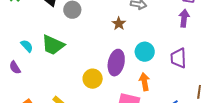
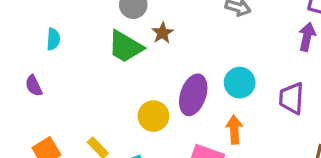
brown star: (119, 24) -> (163, 33), moved
green trapezoid: (53, 45) -> (125, 47), moved
cyan semicircle: (27, 46) -> (53, 39), moved, turned 40

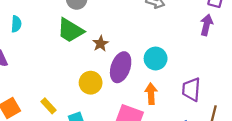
brown star: (163, 33) -> (100, 44), moved
purple trapezoid: (291, 98) -> (191, 89), moved

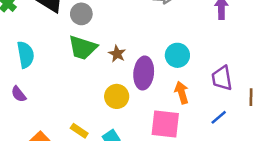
cyan semicircle: (16, 24) -> (26, 55), size x1.5

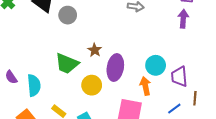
green trapezoid: (83, 48) -> (67, 64), moved
cyan semicircle: (26, 55) -> (34, 85), moved
cyan circle: (177, 55) -> (156, 65), moved
brown line: (251, 97) -> (195, 98), moved

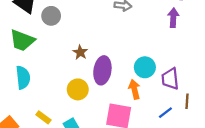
green trapezoid: (67, 64) -> (22, 40), moved
cyan semicircle: (34, 85) -> (23, 77), moved

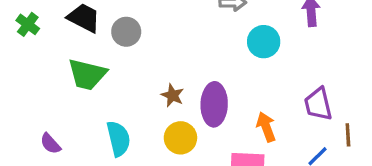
brown star: (80, 52) -> (173, 95), moved
cyan circle: (145, 67) -> (264, 42), moved
cyan semicircle: (23, 77) -> (118, 139), moved

